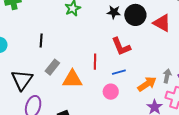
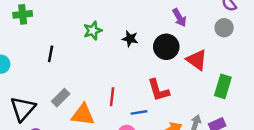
black star: (114, 12) -> (130, 39), moved
black line: (41, 40) -> (51, 54), moved
red L-shape: (121, 46) -> (158, 90), moved

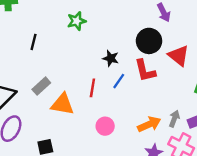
black star: (130, 39) -> (111, 58), moved
red L-shape: (158, 90) -> (145, 71), moved
blue line: (139, 112) -> (119, 81), moved, turned -49

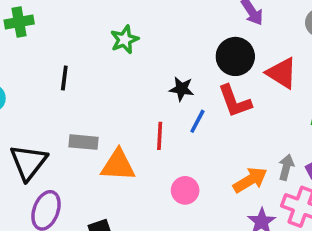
gray rectangle: (41, 86) -> (84, 142), turned 54

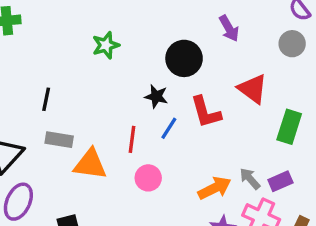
black circle: (235, 56) -> (184, 58), moved
black line: (64, 78) -> (46, 99), moved
gray arrow: (286, 167) -> (250, 179), turned -60
pink circle: (185, 190) -> (148, 178), moved

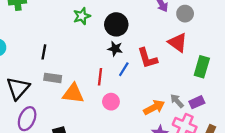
gray circle: (292, 44) -> (185, 14), moved
black circle: (184, 58) -> (116, 24), moved

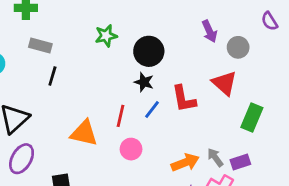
gray rectangle: (53, 78) -> (40, 46), moved

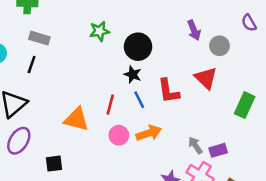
black line: (52, 76) -> (32, 64), moved
blue line: (152, 109) -> (139, 100), turned -66
green rectangle: (252, 117) -> (245, 105), moved
orange arrow: (185, 163) -> (149, 133), moved

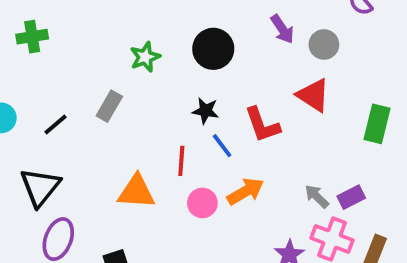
gray rectangle: (39, 38) -> (109, 106), moved, turned -66
black circle: (138, 47) -> (213, 49), moved
black line: (32, 64) -> (55, 124), turned 42

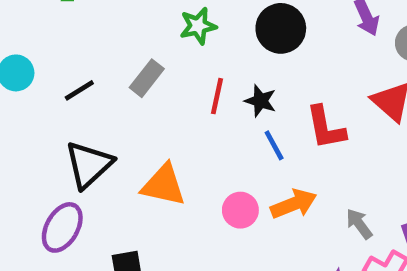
red line: (181, 161) -> (217, 96), moved
black triangle: (40, 187) -> (89, 165), moved
gray arrow: (317, 196) -> (359, 224), moved

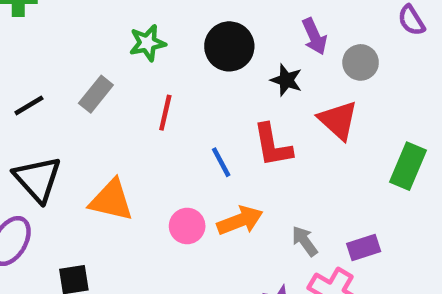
black star: (260, 101) -> (286, 80), moved
black triangle: (89, 165) -> (37, 179), turned -30

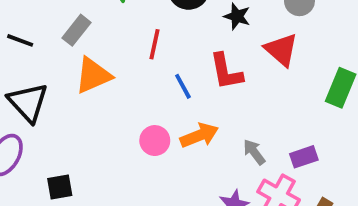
black line: (29, 105) -> (20, 40), turned 52
red line: (165, 113) -> (155, 44), moved
orange triangle: (111, 200) -> (93, 75), moved, turned -36

